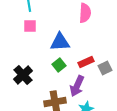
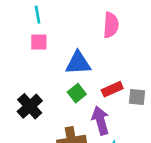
gray square: (105, 68) -> (137, 97), turned 32
purple arrow: (77, 86) -> (100, 121), turned 140

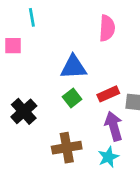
pink square: (39, 42) -> (13, 46), moved
purple arrow: (100, 121) -> (114, 126), moved

